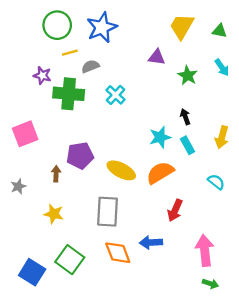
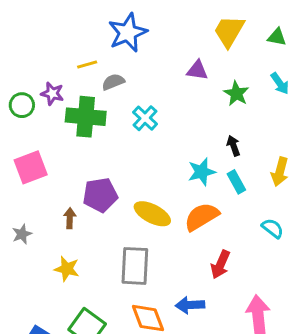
green circle: (57, 25) -> (22, 105), moved, size x0.7

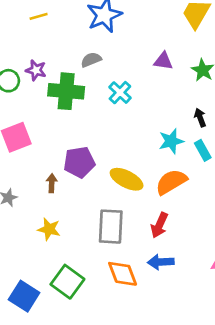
yellow line: (87, 65) -> (39, 16), moved
purple triangle: (197, 70) -> (163, 61), moved
red arrow: (220, 264) -> (159, 225), moved

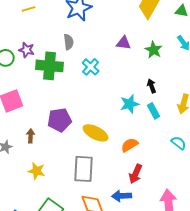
gray semicircle: (91, 60) -> (69, 42), turned 105
orange semicircle: (171, 182) -> (130, 145), moved, size x0.7
brown arrow: (52, 183) -> (31, 136), moved
red arrow: (159, 225) -> (136, 174), moved

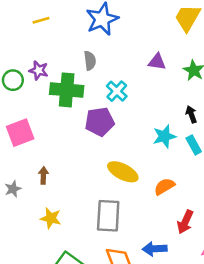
purple pentagon: (60, 120) -> (100, 122), moved
red arrow: (136, 174) -> (185, 222), moved

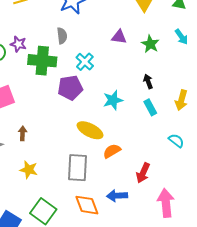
cyan star: (164, 136) -> (113, 100), moved
orange semicircle: (164, 186) -> (112, 151), moved

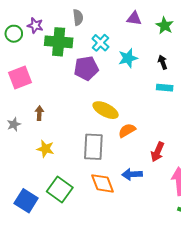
cyan star: (113, 100) -> (128, 58), moved
cyan rectangle: (150, 107) -> (165, 88), turned -56

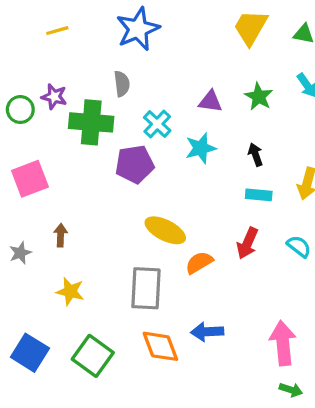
purple triangle: (134, 18) -> (210, 101), moved
red arrow: (157, 152) -> (247, 243), moved
blue square: (26, 201) -> (30, 353), moved

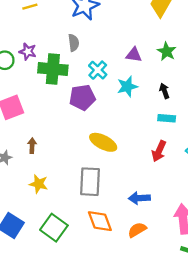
orange semicircle: (199, 263) -> (137, 230), moved
blue arrow: (207, 332) -> (139, 198), moved

